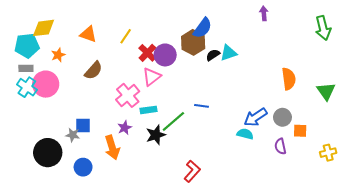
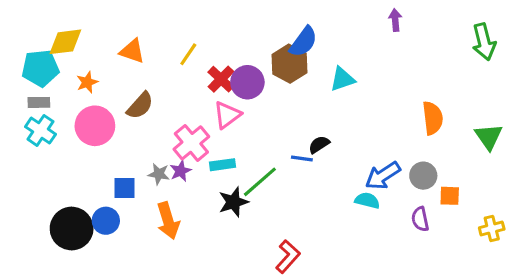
black semicircle: (213, 55) -> (319, 144), moved
pink circle: (46, 84) -> (95, 126), moved
purple star: (125, 128) -> (181, 171), moved
gray star: (73, 135) -> (159, 174), moved
blue circle: (83, 167) -> (106, 221), moved

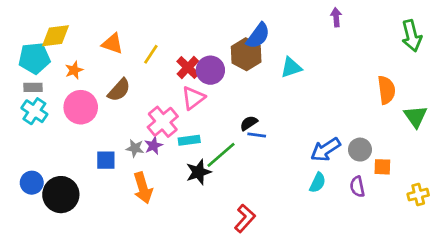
yellow line: (188, 54) -> (151, 54), moved
orange semicircle: (433, 118) -> (386, 90), moved
black semicircle: (319, 144) -> (249, 123), moved
cyan semicircle: (367, 200) -> (318, 183), moved, turned 102
blue circle: (106, 221) -> (32, 183), moved

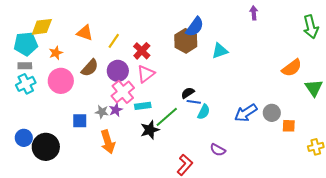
purple circle: (210, 70) -> (118, 71), moved
orange semicircle: (386, 90) -> (292, 68), turned 60
cyan cross: (34, 111) -> (26, 84), turned 30
cyan semicircle: (318, 183) -> (204, 112), moved
purple semicircle: (357, 187) -> (218, 150), moved, turned -49

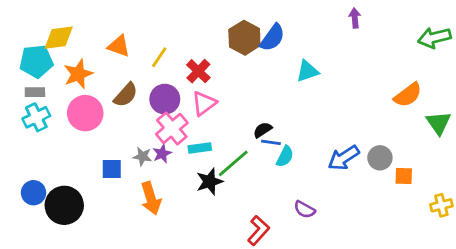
green arrow: (311, 27) -> (434, 38), turned 90
brown hexagon: (186, 41) -> (244, 38), moved
orange star: (56, 53) -> (78, 74), size x1.5

